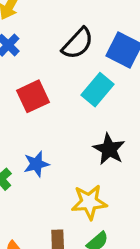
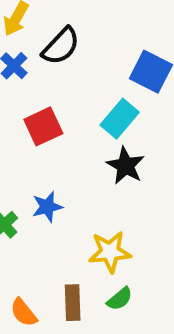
black semicircle: (78, 43) -> (61, 46), moved
black star: (109, 149) -> (126, 166), moved

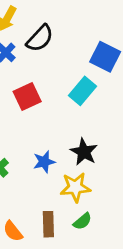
black star: (126, 166) -> (84, 152), moved
blue star: (47, 207) -> (44, 162), moved

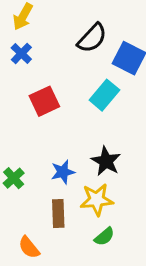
black semicircle: (40, 38) -> (92, 38), moved
brown rectangle: (48, 224) -> (58, 213), moved

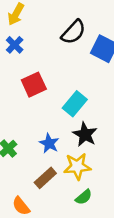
cyan rectangle: (104, 95) -> (75, 104), moved
blue star: (63, 172) -> (49, 143), turned -30
brown rectangle: (58, 213) -> (45, 178), turned 50

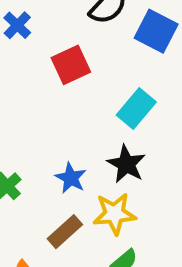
red square: (34, 85) -> (71, 65), moved
cyan rectangle: (75, 104) -> (136, 109), moved

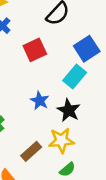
blue square: (156, 31) -> (87, 49), moved, turned 30
blue star: (71, 178) -> (40, 101), moved

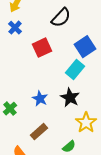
blue star: (40, 101) -> (40, 99), moved
yellow star: (61, 141) -> (86, 123), moved, turned -30

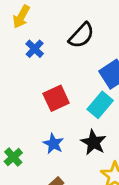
blue cross: (15, 28) -> (35, 49), moved
red square: (42, 48) -> (56, 98), moved

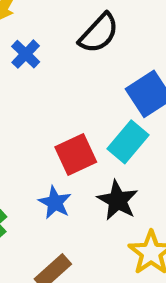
red square: (56, 98) -> (76, 154), moved

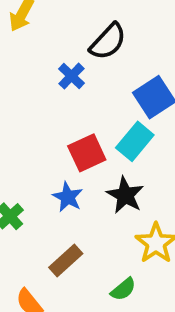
blue cross: (26, 54) -> (71, 76), moved

